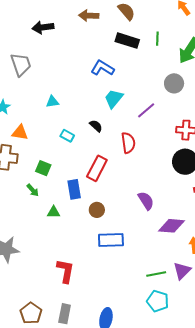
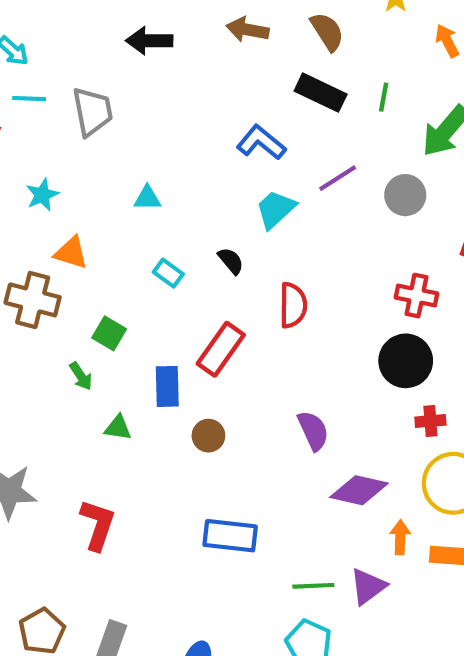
purple line: (146, 110) -> (338, 178), moved
blue rectangle: (111, 240) -> (230, 536), moved
red L-shape: (65, 271) -> (98, 525), moved

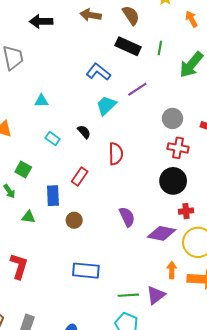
gray circle: (405, 195) -> (172, 118), moved
red rectangle: (221, 349) -> (80, 177), size x0.7
purple diamond: (359, 490) -> (162, 233), moved

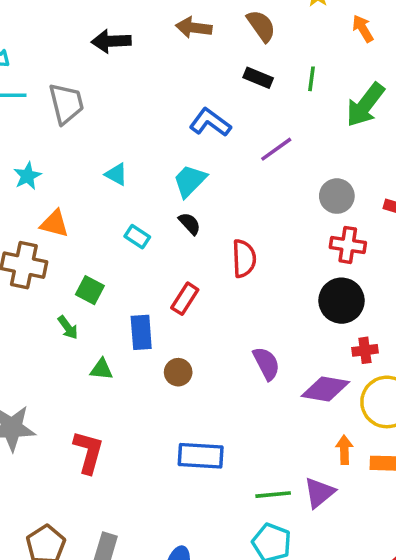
black rectangle: (128, 46) -> (258, 78), size x0.7
cyan triangle: (41, 101) -> (116, 174), turned 32
cyan trapezoid: (106, 105) -> (190, 181), moved

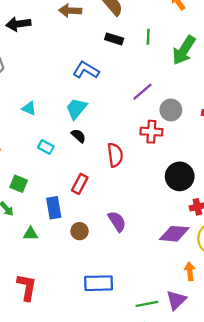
purple line: (276, 149) -> (142, 92), moved
red cross: (348, 245) -> (151, 132), moved
purple semicircle: (266, 363) -> (117, 221), moved

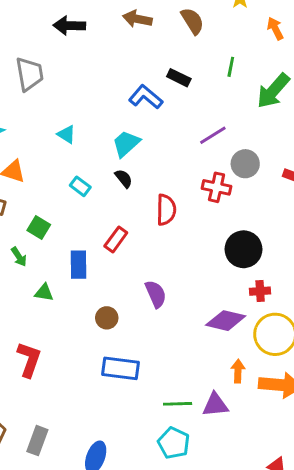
black rectangle: (114, 39) -> (179, 78), moved
brown circle: (80, 231) -> (107, 318), moved
purple triangle: (176, 300) -> (215, 405), turned 30

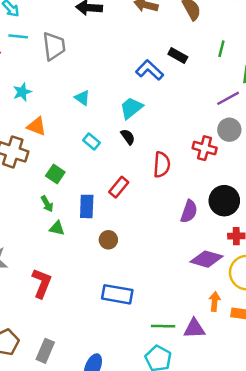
purple line: (213, 135) -> (228, 98), moved
green arrow: (19, 257) -> (47, 204), moved
purple semicircle: (156, 294) -> (189, 211), moved, turned 40
brown circle: (107, 318) -> (108, 240), moved

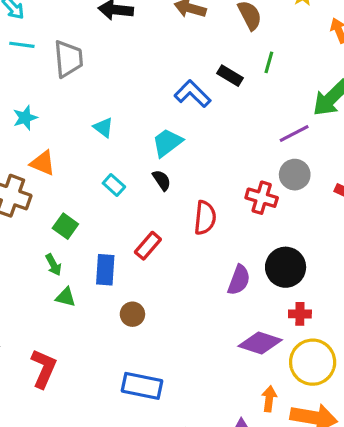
green line: (221, 49) -> (269, 62), moved

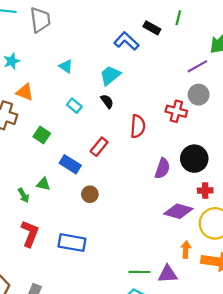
green arrow: (53, 265) -> (24, 195), moved
blue rectangle: (105, 270) -> (70, 164), turned -60
blue rectangle: (142, 386) -> (72, 243), moved

